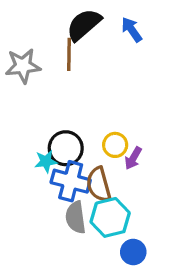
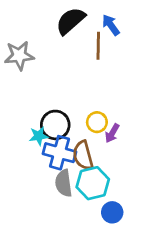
brown line: (69, 54) -> (98, 46), moved

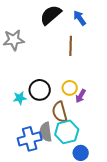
brown line: (98, 46) -> (71, 46), moved
cyan star: (39, 136) -> (20, 98), moved
blue cross: (59, 153) -> (30, 139), moved, turned -30

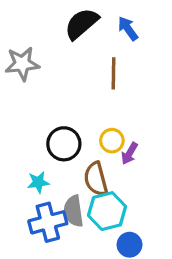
cyan star: (20, 98) -> (38, 182), moved

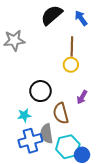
yellow circle: (112, 141) -> (71, 65), moved
cyan hexagon: (107, 211) -> (68, 147), moved

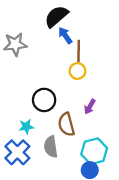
blue arrow: (81, 18) -> (65, 35), moved
blue cross: (30, 141) -> (17, 152), moved, turned -30
cyan hexagon: (68, 147) -> (94, 151), moved

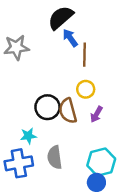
yellow circle: (77, 71) -> (86, 89), moved
brown semicircle: (66, 124) -> (68, 111), moved
blue cross: (17, 152) -> (19, 163), turned 35

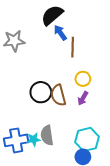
yellow circle: (86, 89) -> (83, 79), moved
cyan star: (28, 136) -> (34, 139), moved

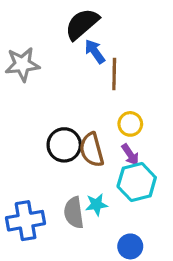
purple arrow: (83, 98) -> (130, 155), turned -64
cyan star: (34, 139) -> (96, 205), moved
cyan hexagon: (87, 139) -> (137, 182), moved

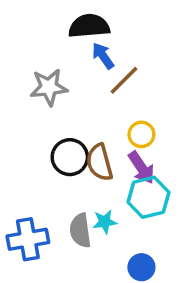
black semicircle: (82, 24) -> (89, 26), turned 36
gray star: (22, 64) -> (49, 87), moved
brown line: (114, 74) -> (124, 80), turned 44
purple arrow: (130, 155) -> (141, 168), size x1.4

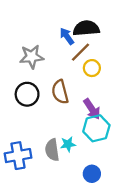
black semicircle: (89, 26) -> (86, 28), moved
yellow circle: (141, 134) -> (92, 68), moved
black circle: (70, 157) -> (27, 94), moved
brown semicircle: (100, 162) -> (60, 92), moved

